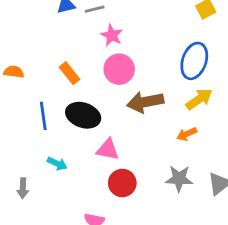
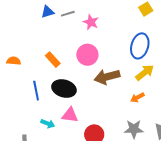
pink star: (112, 35) -> (91, 22), moved
pink triangle: (108, 150) -> (70, 115), moved

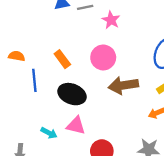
blue line: (36, 91) -> (34, 80), moved

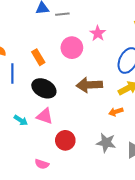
pink star: (111, 20) -> (98, 33), moved
pink circle: (103, 57) -> (72, 48), moved

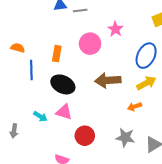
orange rectangle: (38, 57) -> (57, 54), turned 42

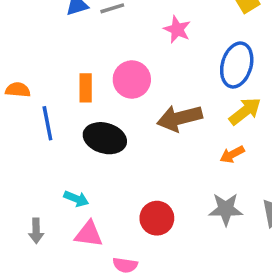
pink circle: (90, 44) -> (132, 80), moved
pink triangle: (64, 112) -> (89, 234), moved

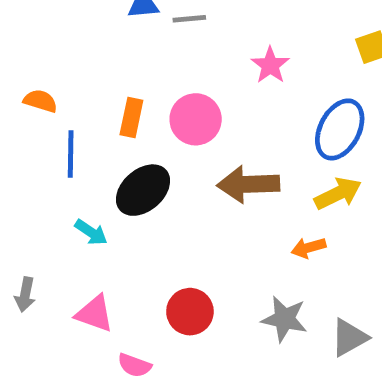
black ellipse: (105, 138) -> (143, 190), turned -69
cyan arrow: (76, 199) -> (91, 232), moved

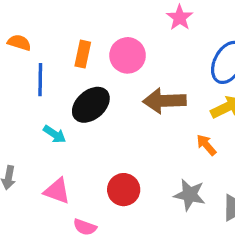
orange arrow: (308, 248) -> (206, 145), turned 65

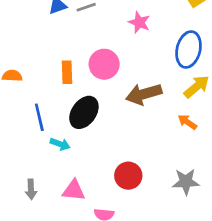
blue line: (40, 80) -> (39, 117), moved
gray star: (190, 195) -> (186, 182), moved

